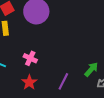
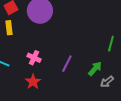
purple line: (63, 81) -> (67, 64), moved

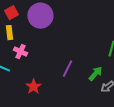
pink cross: (34, 58) -> (20, 52), moved

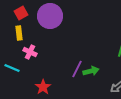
green arrow: (95, 74) -> (91, 71), moved, turned 35

